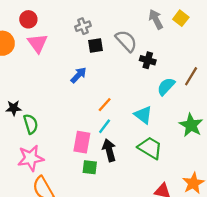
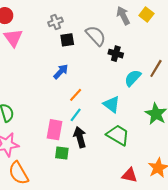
blue arrow: (78, 75) -> (61, 72), moved

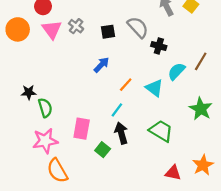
gray cross: (56, 22) -> (76, 26), moved, turned -32
orange line: (76, 95) -> (126, 85), moved
cyan triangle: (112, 104) -> (154, 88), moved
pink rectangle: (54, 130) -> (82, 129), moved
green square: (62, 153) -> (103, 150), turned 32

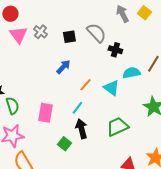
cyan semicircle: (176, 71) -> (131, 73), turned 36
pink rectangle: (82, 129) -> (45, 113), moved
green trapezoid: (161, 131) -> (117, 127), turned -55

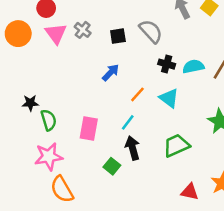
black cross: (115, 50) -> (167, 64), moved
cyan semicircle: (131, 73) -> (193, 66), moved

